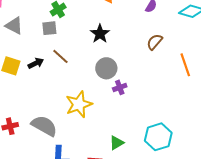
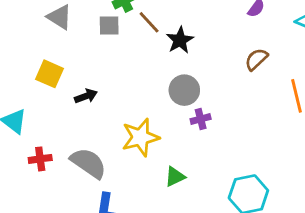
brown line: (60, 56) -> (149, 22), moved
black arrow: (36, 63) -> (86, 96), moved
green triangle: (117, 143) -> (175, 177), moved

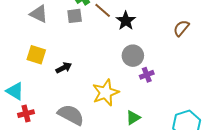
red cross: (40, 159) -> (26, 114), moved

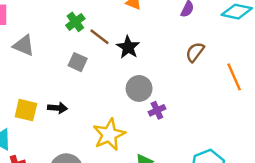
gray square: (75, 16) -> (78, 62), moved, turned 35
yellow square: (36, 55) -> (26, 110), moved
black arrow: (64, 68) -> (57, 108), turned 35

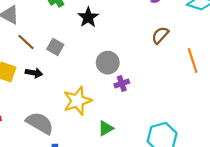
brown line: (100, 37) -> (26, 42), moved
black star: (128, 47) -> (88, 17), moved
gray square: (78, 62) -> (55, 47), moved

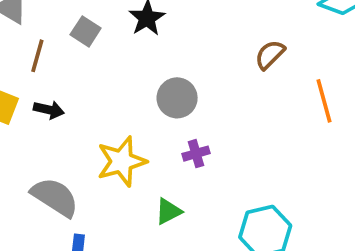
brown line: (26, 42) -> (37, 56), turned 60
gray square: (55, 47) -> (86, 31), moved
purple cross: (122, 83) -> (196, 154), moved

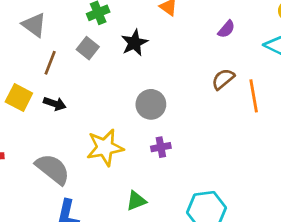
orange line: (324, 101) -> (254, 96), moved
green triangle: (168, 211) -> (136, 201), moved

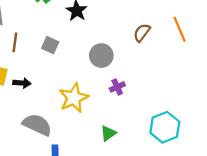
gray square: (88, 48) -> (50, 45), moved
brown semicircle: (223, 79) -> (142, 33), moved
black arrow: (55, 104) -> (22, 83), moved

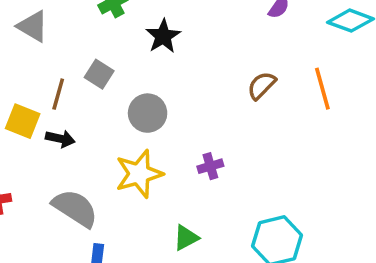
brown line: (15, 42) -> (58, 94), moved
gray square: (50, 45) -> (99, 74), moved
gray circle: (101, 56) -> (148, 113), moved

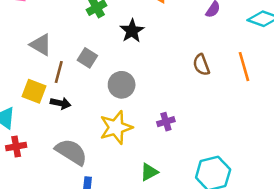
gray triangle: (33, 26) -> (41, 45), moved
brown semicircle: (262, 85) -> (201, 65), turned -65

